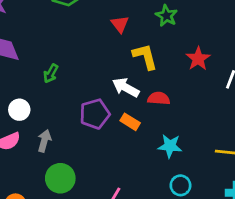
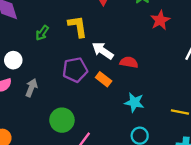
yellow L-shape: (145, 57) -> (78, 26), moved
red star: (198, 59) -> (160, 20), moved
green circle: (60, 178) -> (62, 120), moved

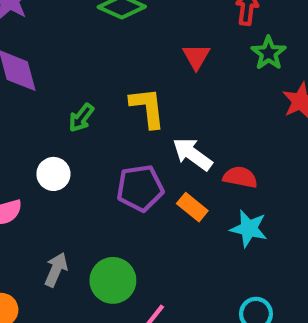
white circle: (13, 60) -> (53, 174), moved
gray arrow: (31, 88) -> (56, 270), moved
cyan star: (134, 102) -> (249, 229), moved

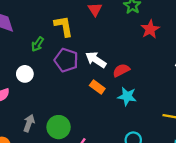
yellow L-shape: (147, 108) -> (64, 26), moved
red semicircle: (240, 177) -> (121, 70), turned -35
purple pentagon: (140, 188) -> (66, 60), moved, turned 30

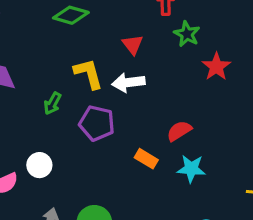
white arrow: (96, 60) -> (128, 82), moved, turned -35
white circle: (25, 74) -> (39, 165), moved

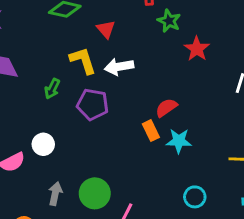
red triangle: (133, 45) -> (106, 29), moved
orange rectangle: (146, 159) -> (151, 131), moved, turned 36

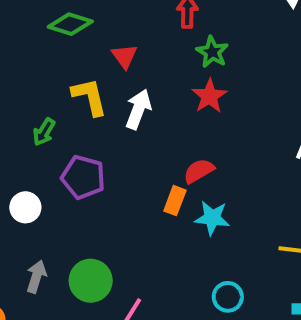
red star: (197, 49) -> (209, 96), moved
white arrow: (119, 67) -> (138, 109), turned 116
purple pentagon: (93, 104) -> (83, 177), moved
orange rectangle: (151, 131) -> (175, 201), turned 42

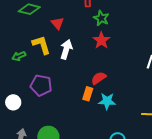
green arrow: (44, 132) -> (19, 56), moved, turned 40

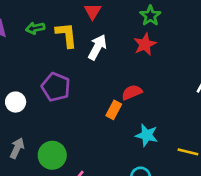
green arrow: (19, 56) -> (35, 28), moved
cyan star: (107, 101) -> (147, 135), moved

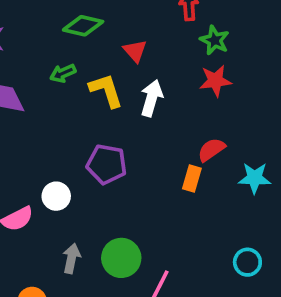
green arrow: (35, 28) -> (63, 73), moved
red star: (145, 44) -> (215, 81), turned 30
cyan star: (147, 135) -> (255, 178), moved

